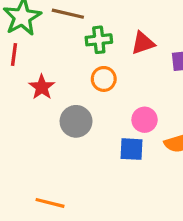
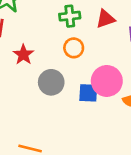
pink circle: (145, 120) -> (107, 81), size x1.5
blue square: (131, 149) -> (88, 93), moved

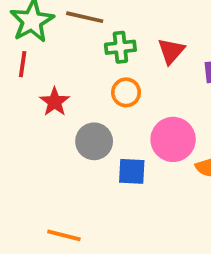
red triangle: (105, 19) -> (171, 51), turned -30
blue square: (88, 93) -> (132, 171), moved

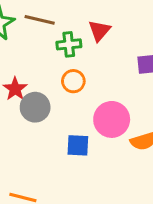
red triangle: (171, 51) -> (99, 31), moved
gray circle: (94, 141) -> (35, 107), moved

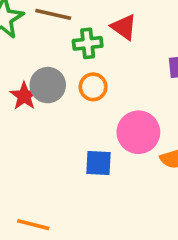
red triangle: (99, 31) -> (124, 27), turned -35
gray circle: (35, 107) -> (48, 85), moved

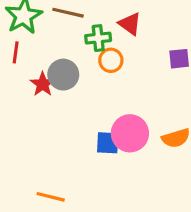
orange circle: (93, 87) -> (111, 60), moved
pink circle: (138, 132) -> (130, 133), moved

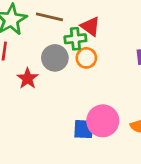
red triangle: (130, 24) -> (90, 26), moved
gray circle: (63, 75) -> (55, 58), moved

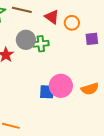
green cross: (75, 39) -> (41, 44), moved
orange circle: (86, 58) -> (72, 23), moved

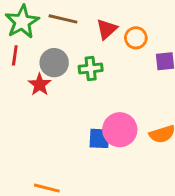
red triangle: (52, 17) -> (107, 29), turned 42
gray circle: (26, 40) -> (54, 63), moved

